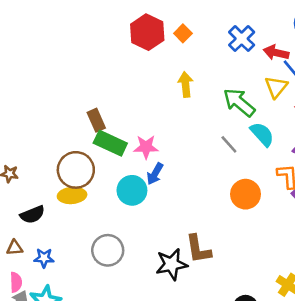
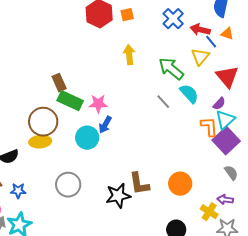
orange square: (183, 33) -> (127, 15), turned 32
orange circle: (245, 194) -> (180, 184), moved

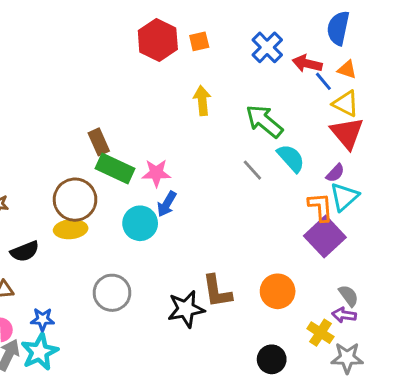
yellow triangle: (200, 57) -> (346, 104), moved, turned -42
purple square: (226, 141) -> (325, 237), moved
gray semicircle: (231, 173) -> (349, 296), moved
blue star: (18, 191) -> (42, 319), moved

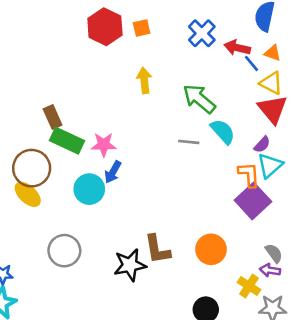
gray line: (252, 170) -> (189, 142), turned -42
yellow ellipse: (71, 229) -> (28, 194), turned 48

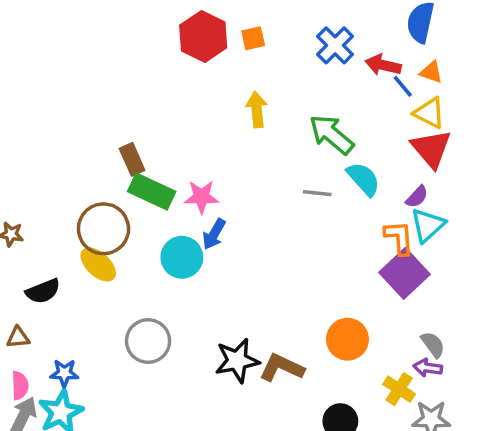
brown L-shape: (157, 249) -> (282, 368), moved, turned 124

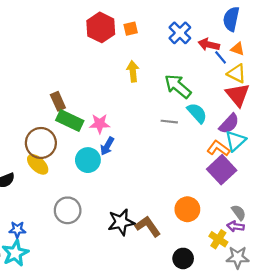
purple semicircle: (417, 197) -> (229, 124), size x1.5
orange L-shape: (399, 238) -> (218, 148), turned -50
brown L-shape: (282, 368) -> (148, 226), turned 30

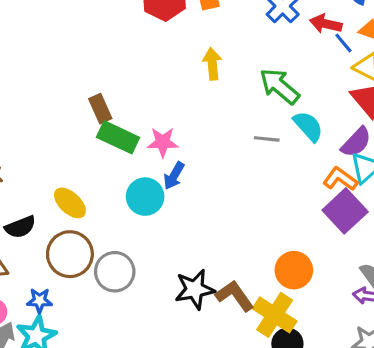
brown circle: (41, 143) -> (70, 254), moved
yellow cross: (218, 239) -> (275, 315), moved, size x1.5

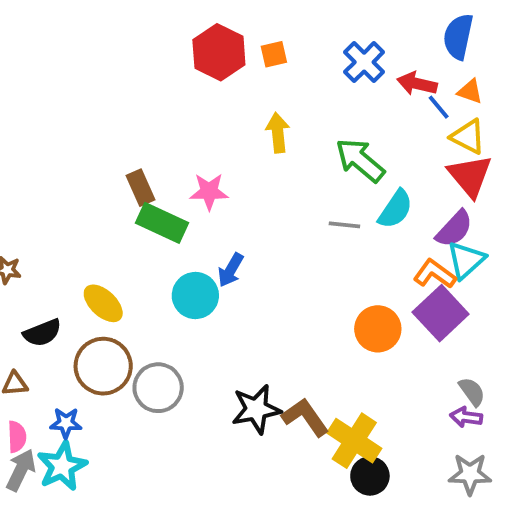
cyan semicircle: (308, 126) -> (395, 209), turned 76
pink star: (163, 142) -> (209, 192), moved
orange circle: (294, 270) -> (378, 329), moved

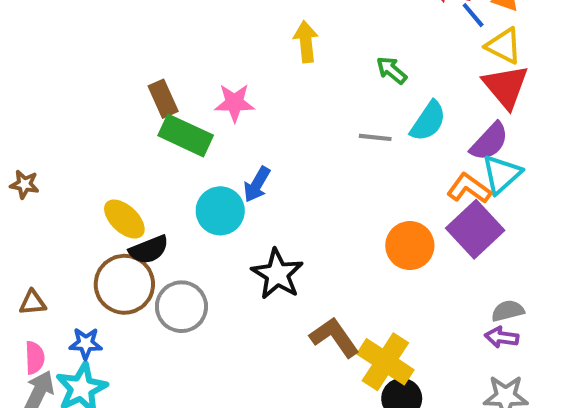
green arrow: (360, 160) -> (392, 70), size x0.6
black semicircle: (42, 333) -> (149, 250), moved
gray semicircle: (472, 392) -> (508, 311), turned -68
black star: (256, 409) -> (277, 274), moved, turned -30

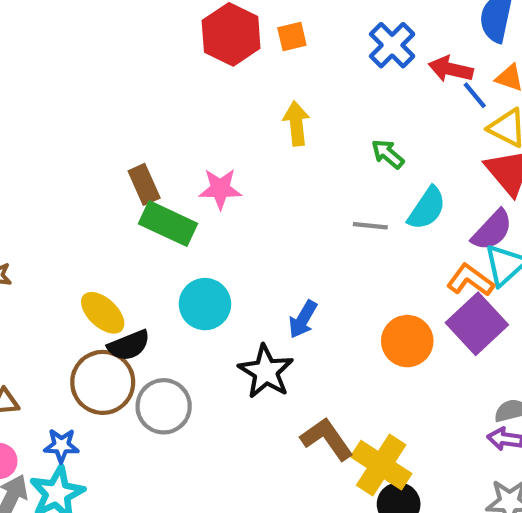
blue arrow: (257, 184) -> (303, 319), moved

